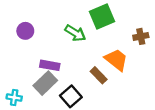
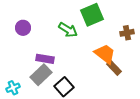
brown rectangle: (99, 75) -> (114, 68), moved
cyan cross: (14, 98) -> (13, 88), turned -32

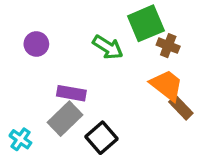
brown cross: (127, 33) -> (168, 46), moved, turned 32
cyan cross: (13, 88) -> (20, 139), turned -32

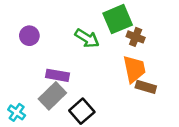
orange trapezoid: (167, 85) -> (134, 69), turned 40
brown rectangle: (181, 108) -> (146, 87), turned -30

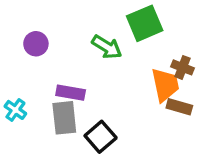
brown cross: (136, 37) -> (183, 67), moved
gray rectangle: (52, 96) -> (64, 118), turned -52
cyan cross: (17, 112) -> (15, 110), moved

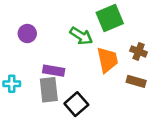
orange trapezoid: (165, 85) -> (107, 60), moved
cyan cross: (15, 110) -> (12, 84), turned -35

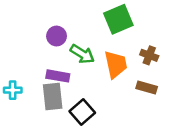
purple circle: (27, 34) -> (57, 36), moved
green arrow: (81, 36) -> (82, 54), moved

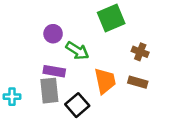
orange trapezoid: (116, 64) -> (105, 81), moved
cyan cross: (13, 90) -> (12, 97), moved

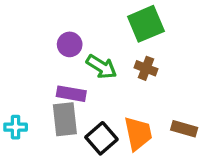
brown cross: (140, 52) -> (146, 68), moved
orange trapezoid: (105, 81) -> (138, 134), moved
brown rectangle: (138, 82) -> (184, 129), moved

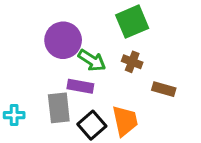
purple circle: (70, 44) -> (63, 40), size x1.6
purple rectangle: (71, 94) -> (80, 86), moved
brown rectangle: (184, 129) -> (164, 89), moved

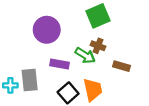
green arrow: (92, 60) -> (85, 55), moved
gray rectangle: (59, 108) -> (30, 80), moved

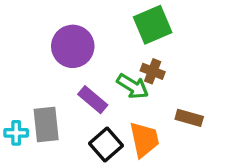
purple rectangle: (60, 64) -> (93, 100), turned 30
brown rectangle: (122, 66) -> (189, 118), moved

